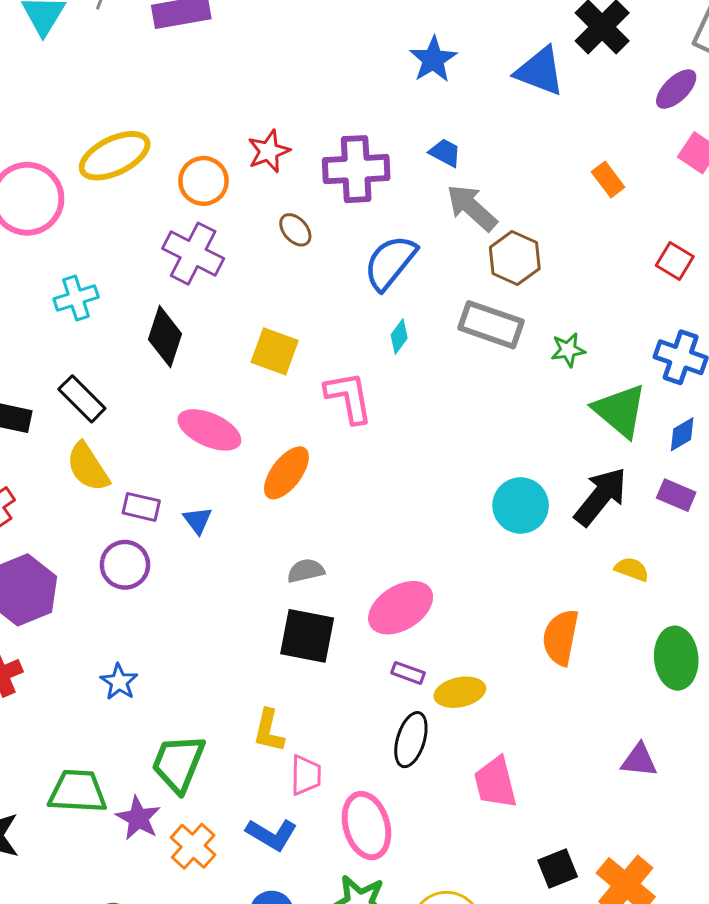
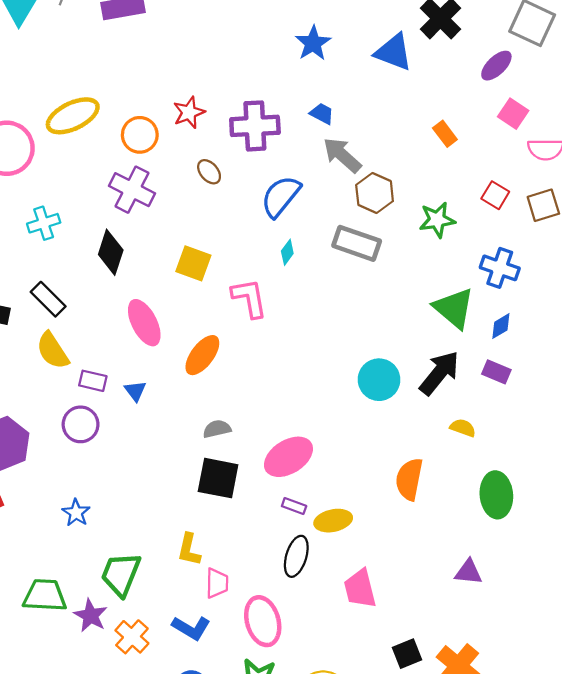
green star: (568, 350) -> (437, 220), moved, size x1.4
pink ellipse: (209, 430) -> (144, 323), turned 39

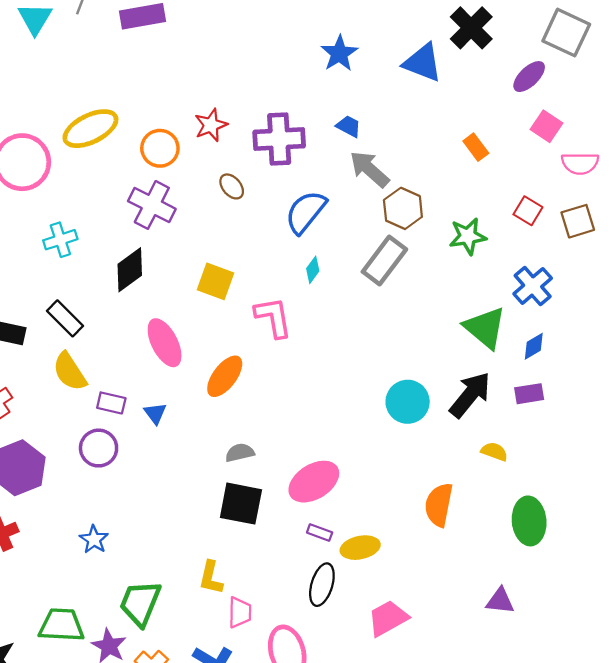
gray rectangle: (357, 243) -> (384, 261), turned -72
black diamond: (111, 252) -> (130, 270), turned 36
blue cross: (500, 268) -> (533, 286), turned 30
purple rectangle: (496, 372) -> (529, 394), turned -32
pink trapezoid: (360, 589) -> (388, 618), turned 75

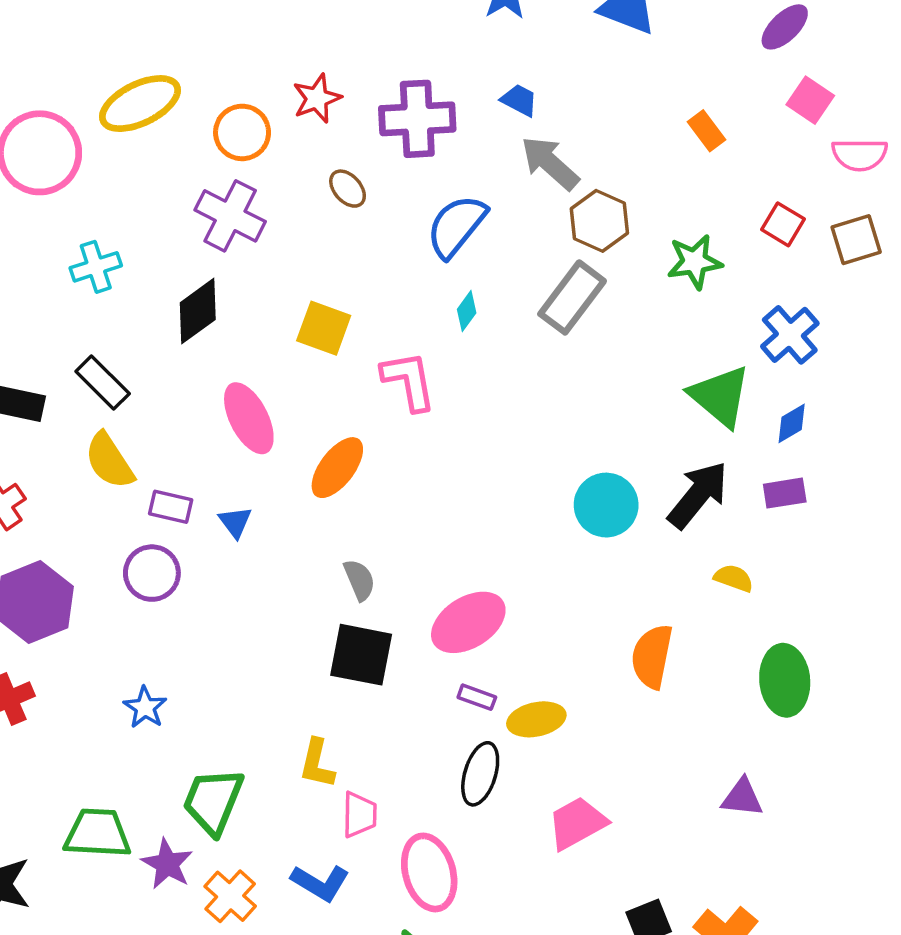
gray semicircle: (240, 453) -> (359, 580), turned 80

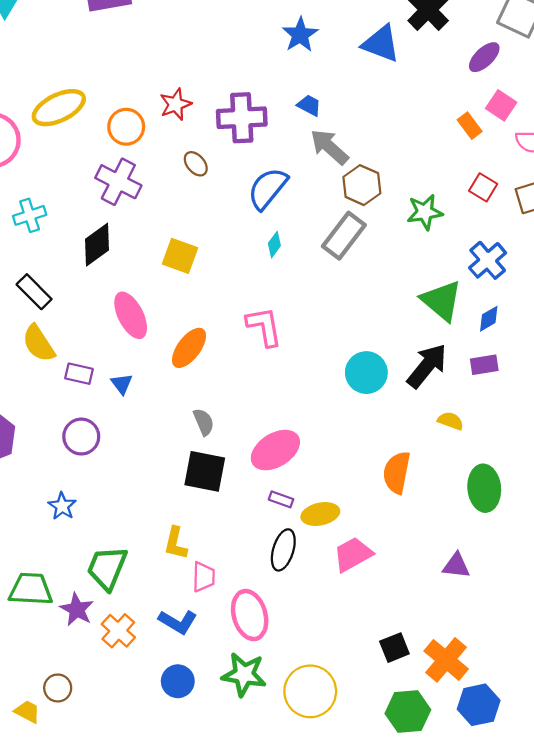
orange rectangle: (706, 131) -> (470, 126), moved
pink L-shape: (409, 381) -> (264, 327), moved
purple circle: (152, 573) -> (81, 437), moved
pink trapezoid: (577, 823) -> (353, 554), moved

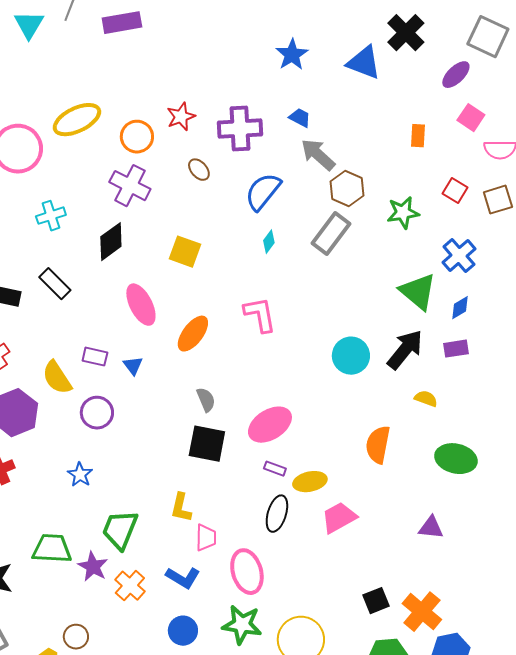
orange rectangle: (470, 126) -> (418, 136), moved, turned 40
yellow semicircle: (39, 343) -> (57, 378), moved
green ellipse: (484, 488) -> (456, 459), turned -72

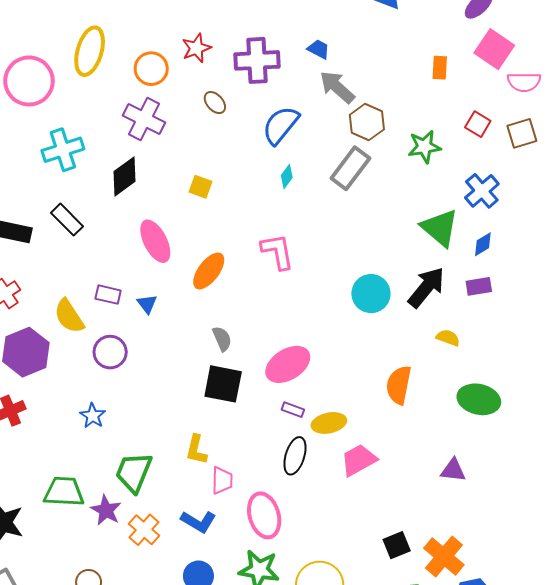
pink square: (471, 118) -> (494, 49), size x1.4
yellow ellipse: (77, 120) -> (90, 51), turned -48
cyan cross: (51, 216) -> (63, 150), size x1.4
yellow square: (185, 252) -> (200, 187), size x0.7

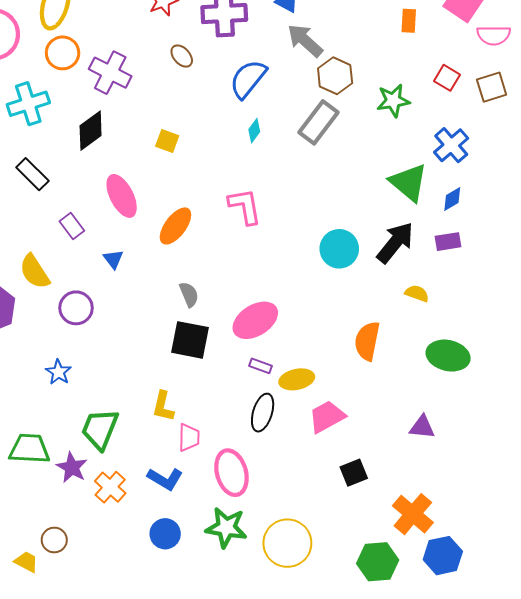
orange circle: (151, 69) -> (63, 53), moved
purple rectangle: (108, 295) -> (72, 226), moved, turned 40
black square: (397, 545) -> (354, 473), moved

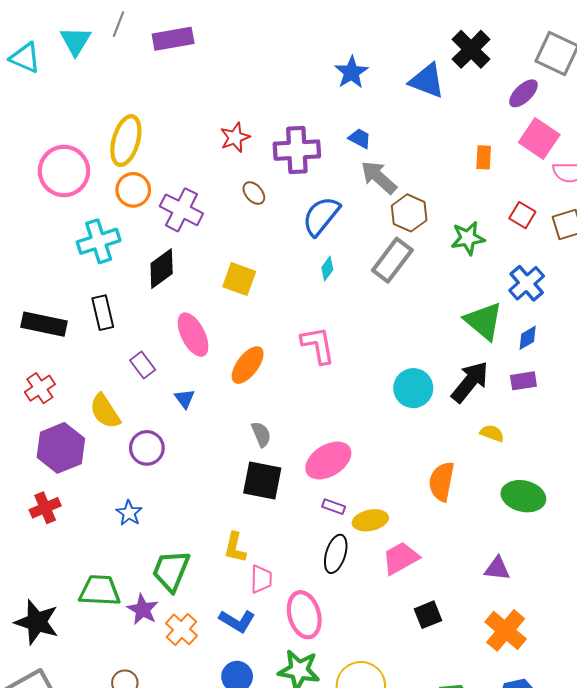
yellow square: (167, 141) -> (239, 279), size x1.4
black rectangle: (32, 174) -> (103, 313), turned 32
orange cross: (413, 514) -> (506, 630), moved

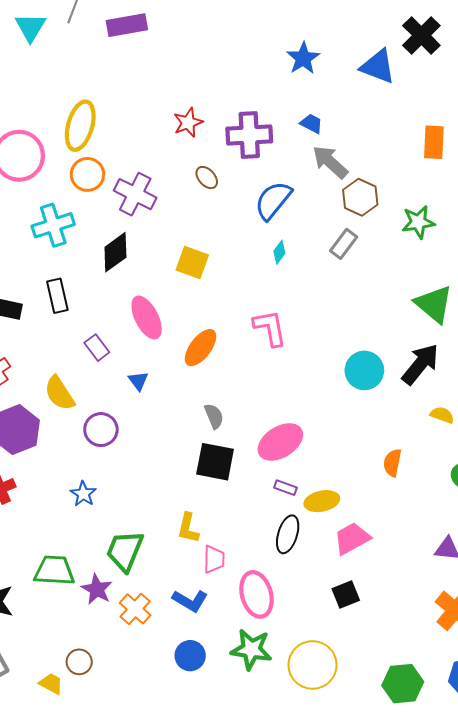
orange rectangle: (484, 157) -> (434, 142), size x1.4
gray rectangle: (392, 260) -> (344, 244), size x0.7
orange semicircle: (442, 481) -> (392, 463), size x0.7
black square: (428, 615) -> (346, 594), moved

